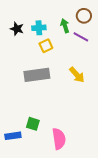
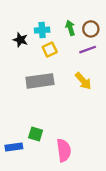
brown circle: (84, 16) -> (91, 29), moved
black star: (17, 29) -> (20, 40), moved
purple line: (81, 37) -> (88, 50), moved, turned -49

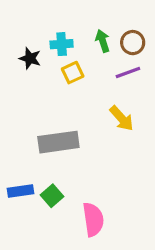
gray rectangle: (40, 81) -> (58, 142), moved
green square: (36, 134) -> (52, 196), turned 32
blue rectangle: (14, 147) -> (20, 191), moved

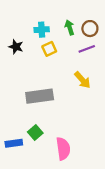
black star: (30, 58) -> (16, 47), moved
blue rectangle: (20, 191) -> (14, 143), moved

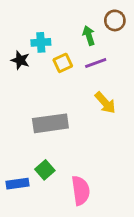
brown circle: (90, 29) -> (115, 20), moved
cyan cross: (42, 30) -> (41, 42), moved
purple line: (87, 49) -> (96, 63), moved

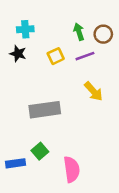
brown circle: (115, 20) -> (103, 34), moved
cyan cross: (41, 42) -> (25, 29), moved

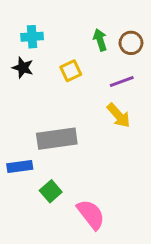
purple line: (85, 56) -> (122, 82), moved
blue rectangle: (16, 163) -> (20, 166), moved
pink semicircle: (72, 169) -> (91, 214), turned -30

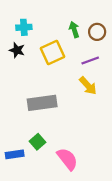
yellow square: (71, 71) -> (52, 52), size x1.5
blue rectangle: (20, 166) -> (15, 154), moved

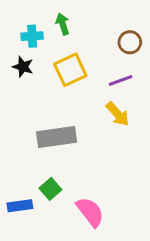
green arrow: (74, 30) -> (63, 24), moved

